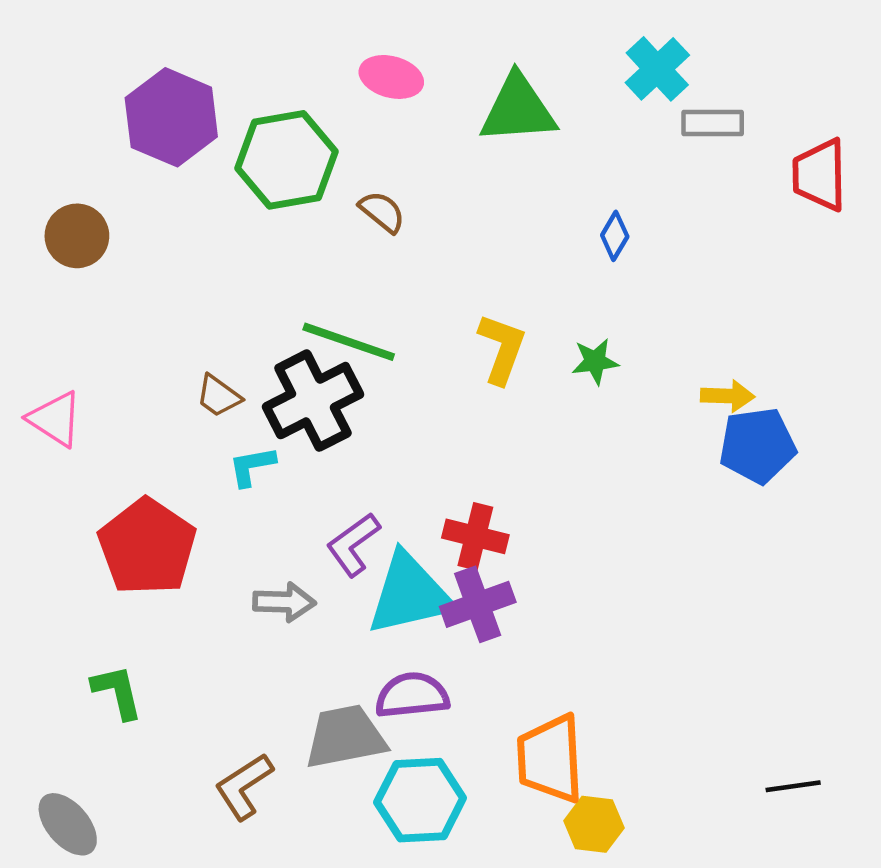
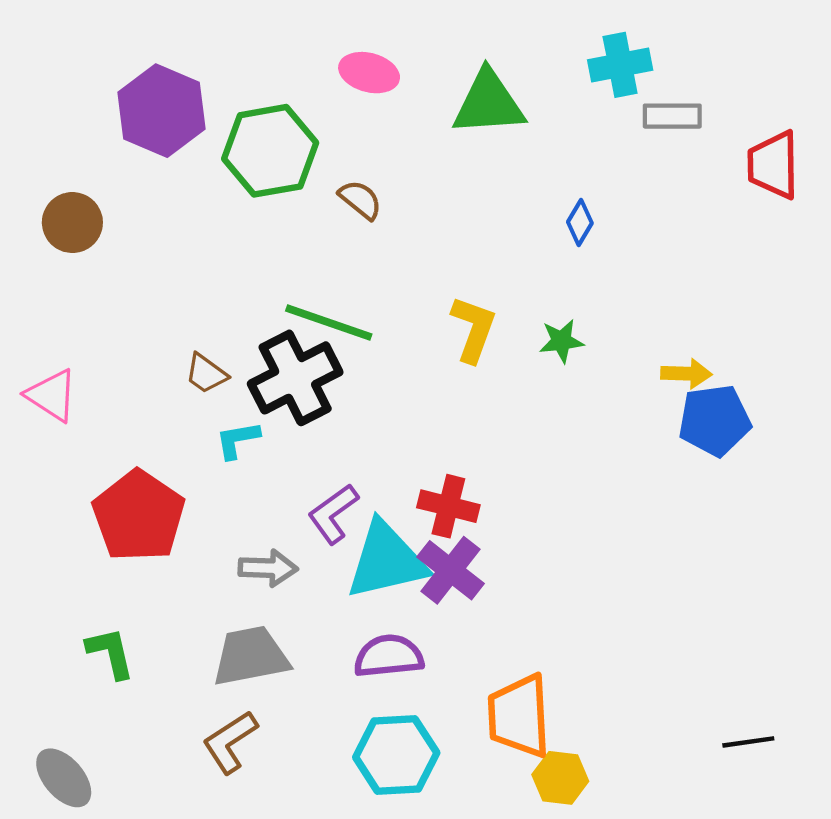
cyan cross: (657, 69) -> (620, 65), turned 32
purple cross: (478, 604) -> (451, 570), turned -32
gray trapezoid: (345, 737) -> (251, 656), moved

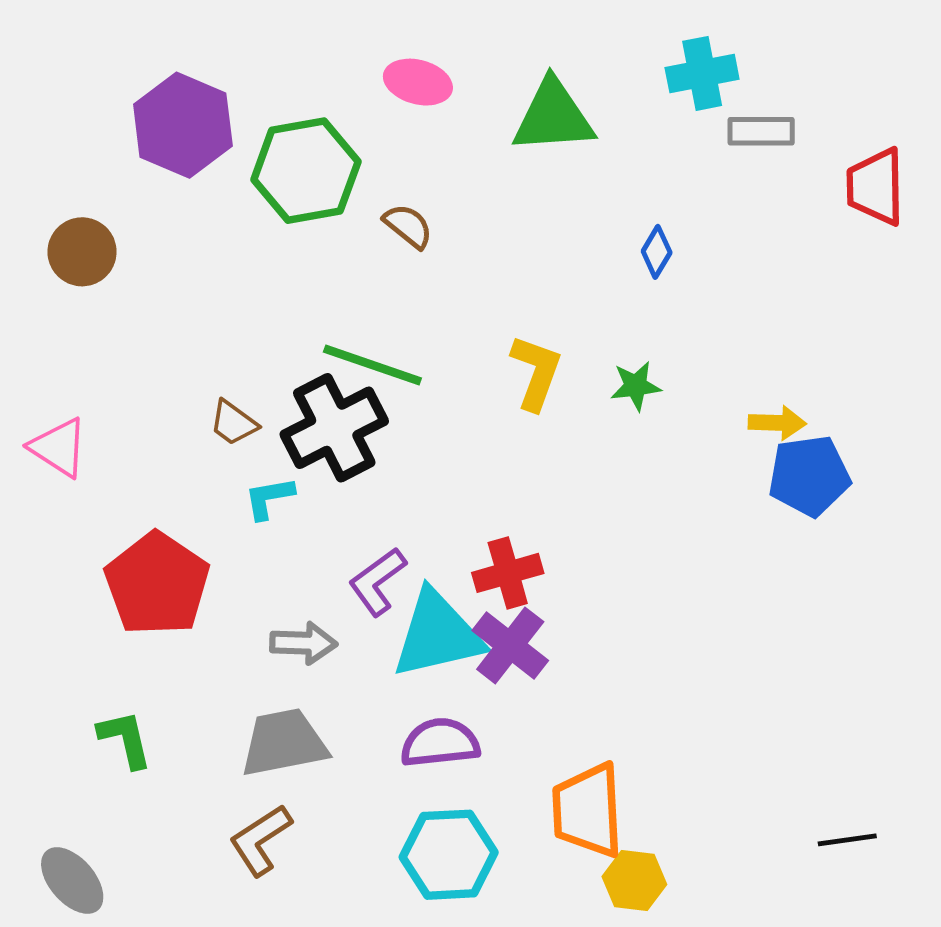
red cross: (448, 506) -> (508, 573), turned -30

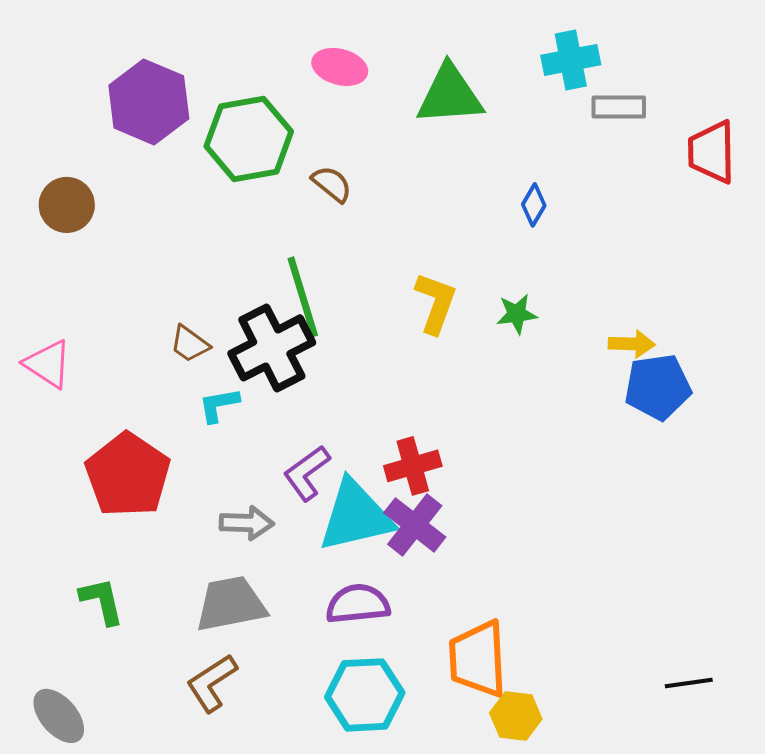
green line: (372, 365) -> (303, 297), turned 54

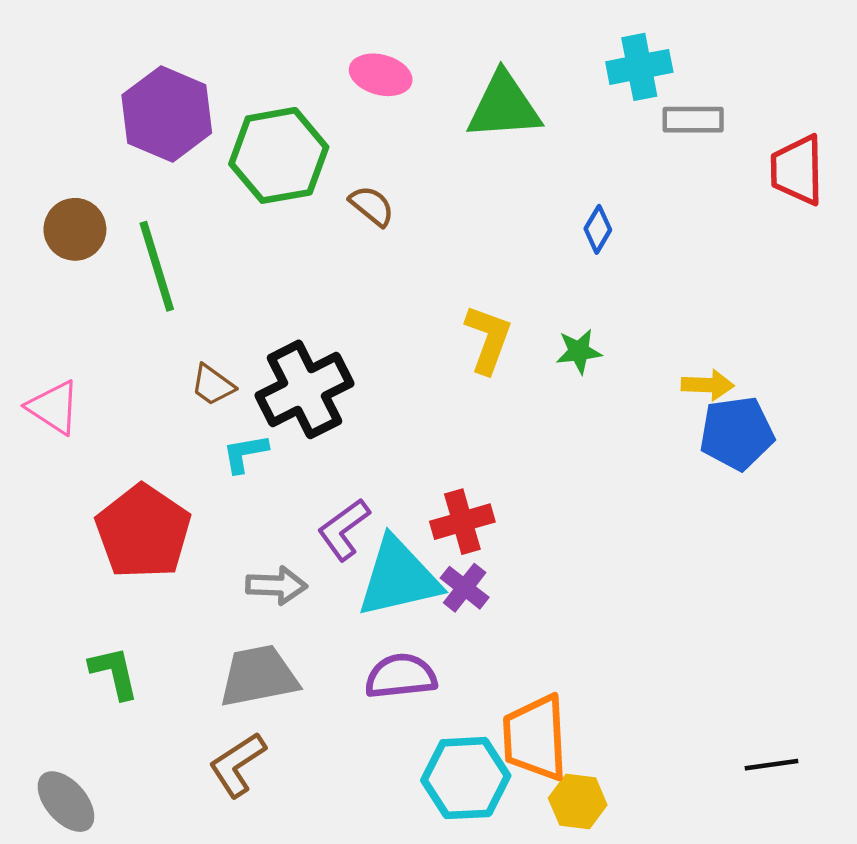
green line: (303, 297) -> (157, 266), moved
purple cross: (415, 525) -> (465, 588), size x0.7
cyan hexagon: (365, 695) -> (466, 778), moved

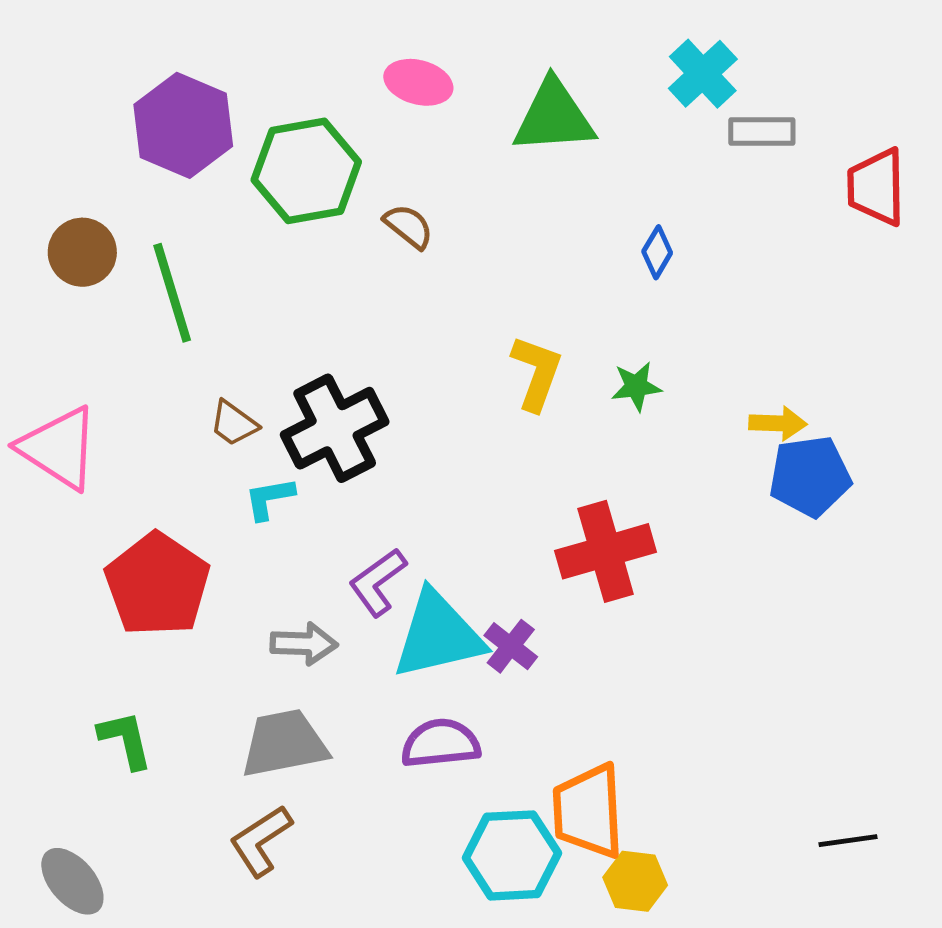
cyan cross: (639, 67) -> (703, 74), turned -32
pink triangle: (54, 407) -> (59, 448), size x1.4
red cross: (462, 522) -> (606, 551), moved, size x1.4

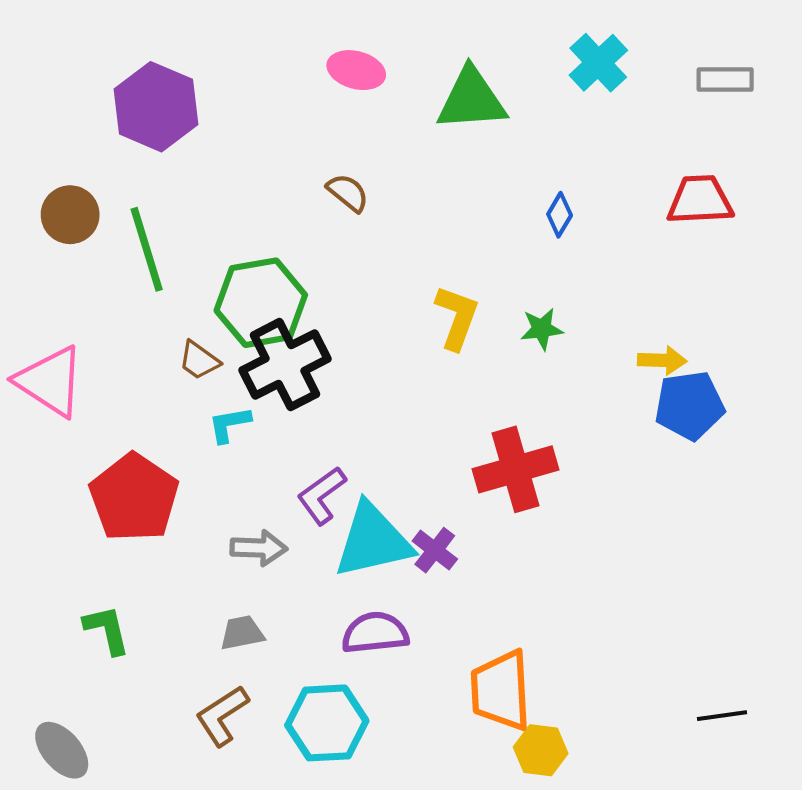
gray rectangle: (762, 132) -> (725, 79), moved
green hexagon: (306, 171) -> (261, 303), moved
red trapezoid: (876, 187) -> (700, 200), moved, turned 88
gray trapezoid: (284, 743) -> (242, 633), size x0.6
cyan hexagon: (512, 855) -> (327, 723), moved

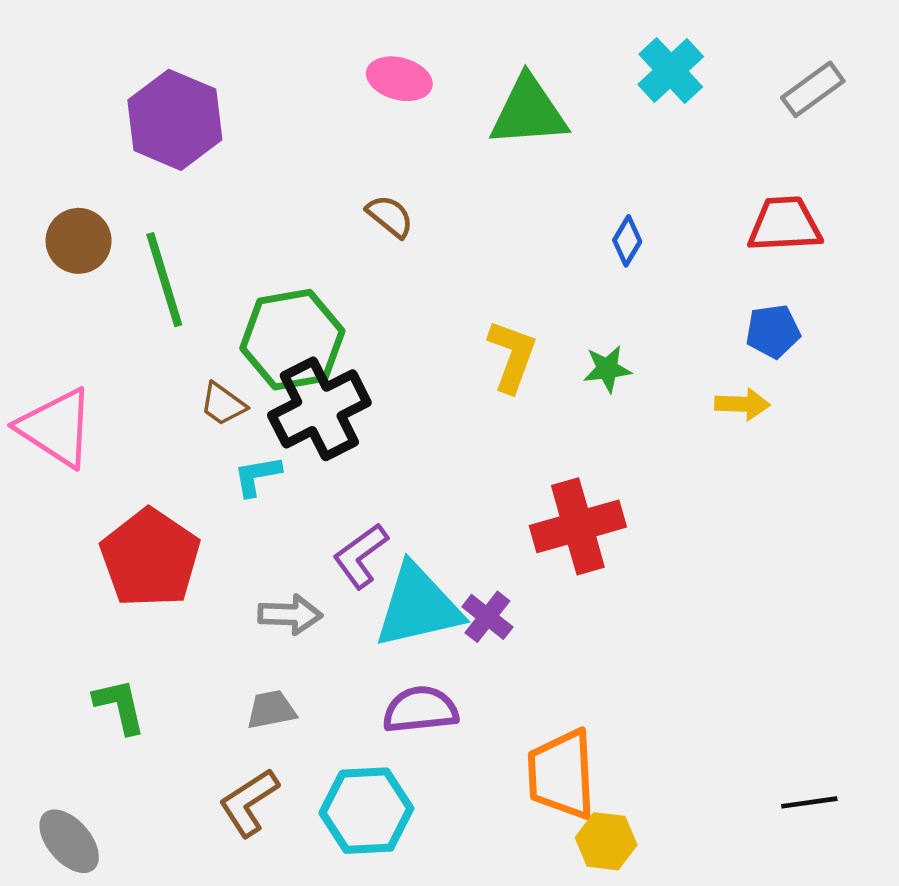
gray rectangle: (725, 79) -> (813, 89), turned -36
blue pentagon: (689, 405) -> (773, 331), moved, size x0.7

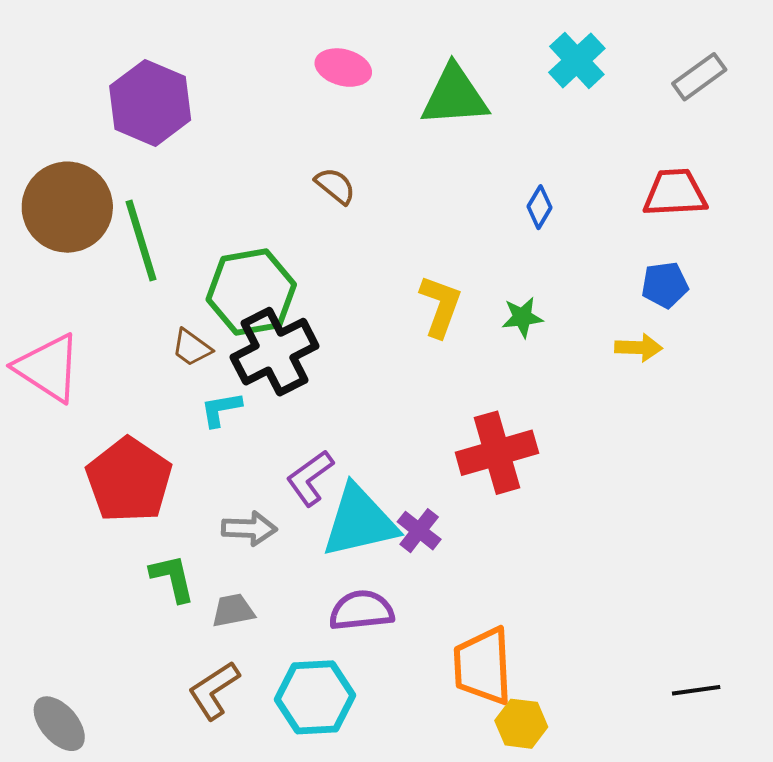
brown circle: (79, 241) -> (67, 207), size x1.6
green L-shape: (120, 706) -> (172, 578), moved

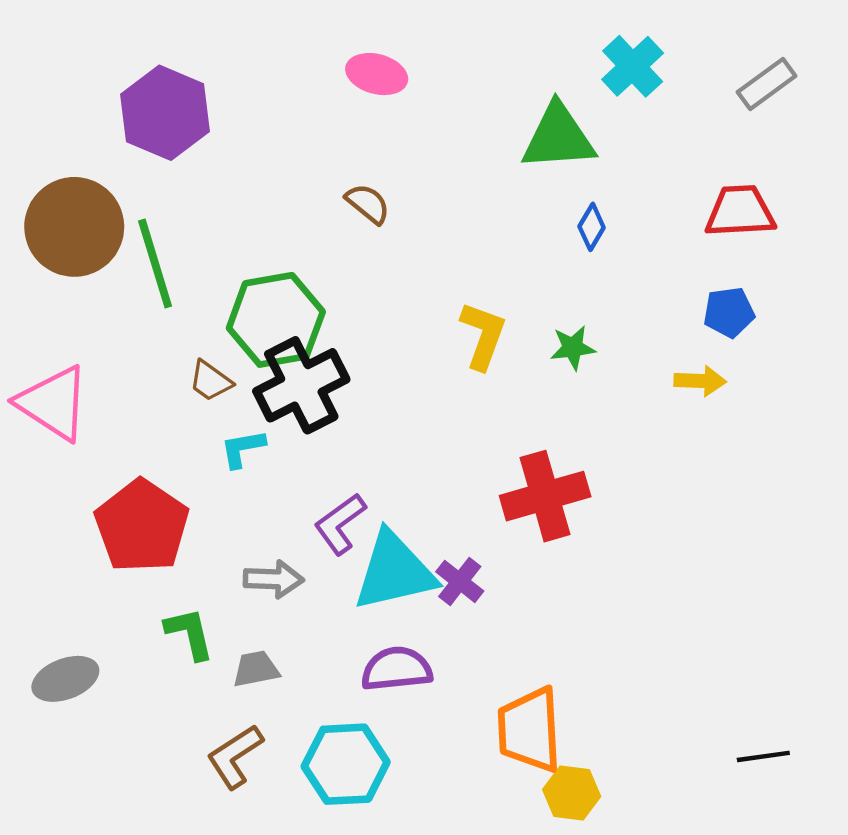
green triangle: (454, 96) -> (558, 137), moved
gray ellipse: (59, 724) -> (65, 679), moved, turned -70

